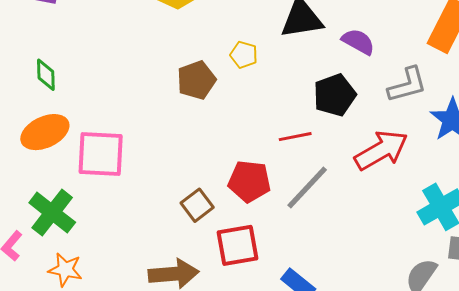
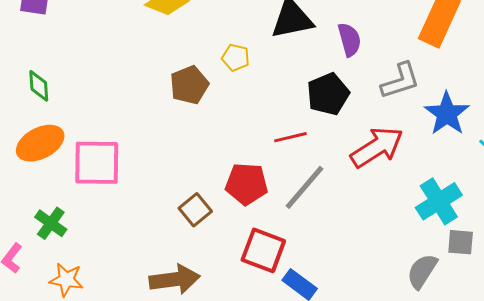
purple semicircle: (358, 42) -> (349, 40), turned 48
green cross: (52, 213) -> (51, 223), size x0.7
red square: (238, 245) -> (263, 250), moved, turned 33

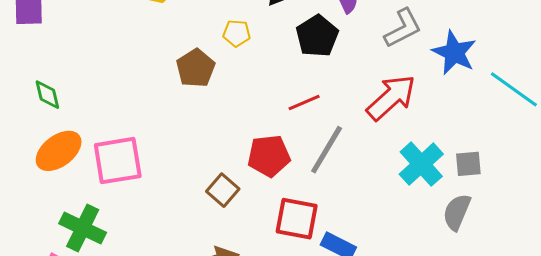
black pentagon: (328, 94) -> (317, 36), moved
cyan cross: (439, 201) -> (421, 164), moved
green cross: (51, 223) -> (83, 228), size x1.4
gray square: (461, 242) -> (468, 164), moved

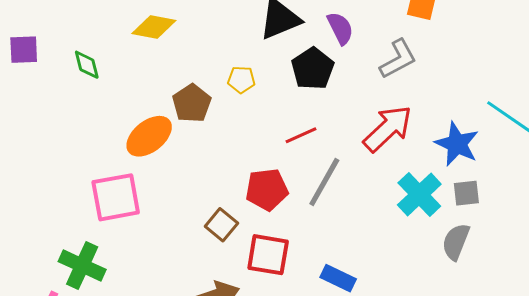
yellow pentagon: (237, 33) -> (241, 80), moved
blue star: (454, 53) -> (457, 144), moved
green diamond: (47, 95) -> (87, 65), moved
orange ellipse: (59, 151) -> (149, 136), moved
red square: (297, 219) -> (268, 255), moved

